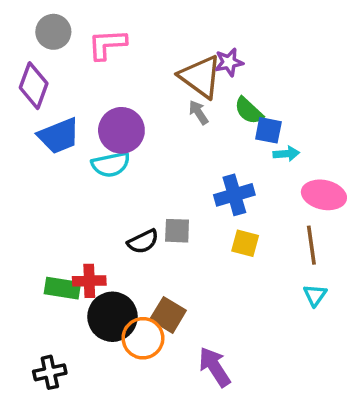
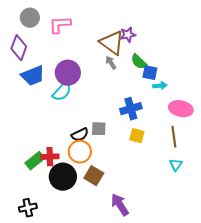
cyan semicircle: (111, 164) -> (62, 92), turned -35
green rectangle: (62, 288) -> (35, 161), turned -48
orange circle: (143, 338) -> (80, 152), moved

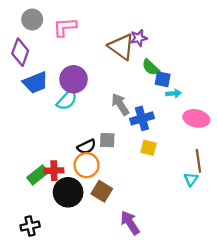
gray arrow: (111, 63) -> (120, 104), moved, size x1.5
brown line: (174, 137) -> (198, 161), moved

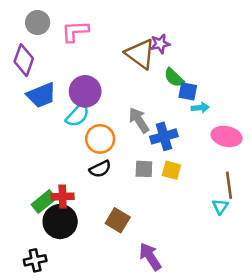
gray square: (107, 140) -> (144, 169), moved
orange circle: (87, 165) -> (100, 139), moved
black circle: (68, 192) -> (60, 222), moved

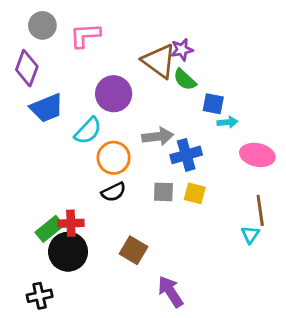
green semicircle: (174, 78) -> (185, 80), moved
purple circle: (85, 91) -> (114, 94), moved
gray arrow: (139, 120) -> (158, 136), turned 116

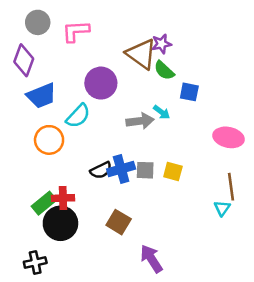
cyan arrow: (227, 122) -> (162, 112), moved, turned 42
blue cross: (186, 155) -> (121, 169), moved
orange circle: (114, 158) -> (49, 140), moved

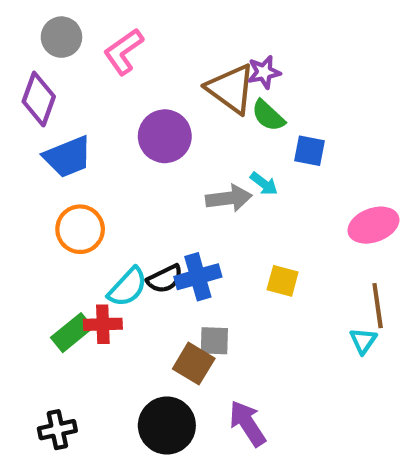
pink L-shape: (76, 31) -> (123, 52), turned -32
cyan semicircle: (78, 116) -> (128, 287), moved
pink ellipse: (229, 137) -> (373, 225), turned -32
gray square: (145, 170) -> (214, 341), moved
black circle: (60, 223) -> (167, 426), moved

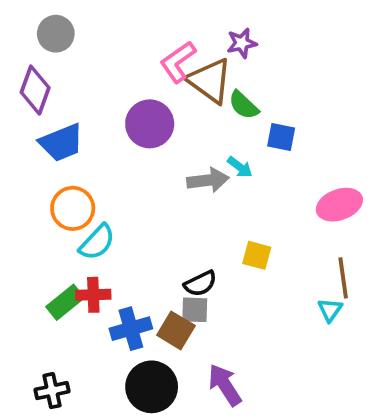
pink L-shape: (123, 52) -> (178, 62), moved
purple star: (264, 72) -> (242, 43), moved
blue cross: (198, 277) -> (131, 329), moved
black semicircle: (165, 279) -> (200, 284), moved
cyan semicircle: (128, 287) -> (97, 242), moved

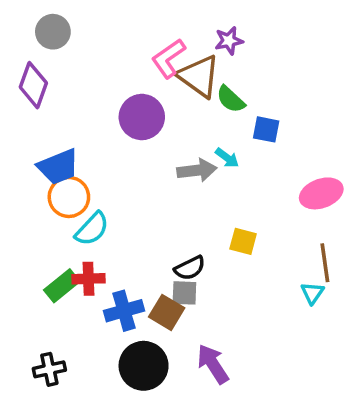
blue trapezoid: (61, 143) -> (58, 167), moved

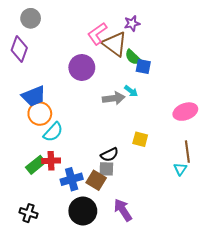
blue square: (266, 129) -> (143, 66), moved
black cross: (49, 369) -> (29, 213), turned 30

